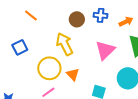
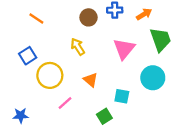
yellow arrow: (65, 44) -> (78, 47), size x0.7
yellow circle: (49, 68) -> (50, 75), moved

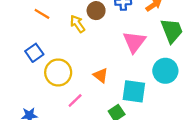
yellow arrow: (78, 47) -> (77, 24), moved
cyan square: (122, 96) -> (134, 91), size x1.5

